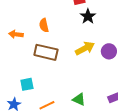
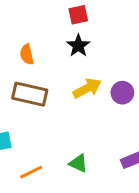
black star: (88, 16) -> (78, 46), moved

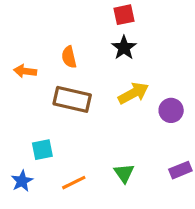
purple circle: (122, 93) -> (171, 110), moved
green triangle: (78, 163) -> (124, 173), turned 30

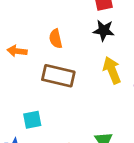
black star: (124, 48) -> (104, 30), turned -30
yellow arrow: (133, 93) -> (112, 70), turned -84

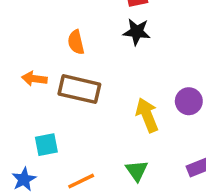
orange arrow: (17, 51) -> (34, 79), moved
yellow arrow: (112, 70) -> (147, 115), moved

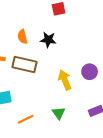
black star: (137, 32) -> (48, 40), moved

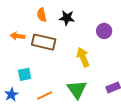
purple circle: (90, 72) -> (104, 31), moved
green triangle: (59, 113) -> (77, 89), size x1.5

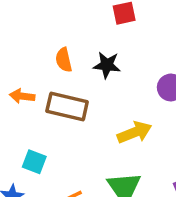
yellow arrow: (83, 57) -> (135, 132), turned 90
cyan square: (25, 74) -> (34, 162), turned 32

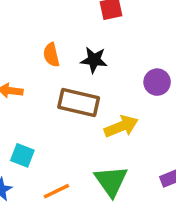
brown rectangle: (67, 107) -> (79, 103), moved

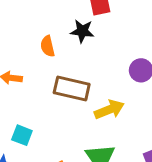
black star: (94, 60) -> (82, 31), moved

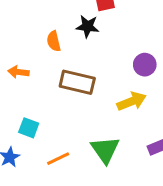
yellow arrow: (109, 110) -> (132, 101), moved

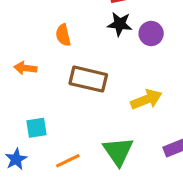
black star: (87, 26) -> (120, 24), moved
purple circle: (145, 65) -> (151, 33), moved
cyan square: (29, 128) -> (36, 128), turned -30

